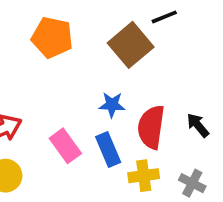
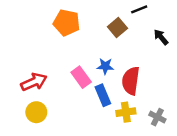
brown square: (131, 45) -> (117, 27), size x0.7
black arrow: (198, 125) -> (161, 37), moved
pink rectangle: (65, 146) -> (81, 77), moved

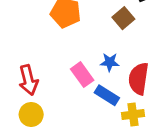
red arrow: (34, 82) -> (28, 80), turned 100
blue rectangle: (103, 95) -> (107, 95), turned -35

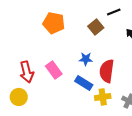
pink rectangle: (82, 75) -> (54, 70), moved
yellow circle: (31, 115) -> (19, 97), moved

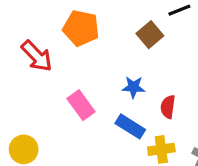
red semicircle: (107, 71) -> (168, 107), size x0.6
red arrow: (27, 72) -> (37, 56), moved, turned -30

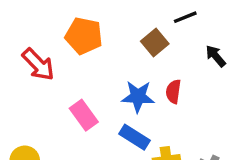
blue star: (133, 87) -> (138, 97), size x1.4
red semicircle: (168, 107) -> (173, 92), moved

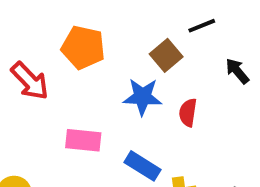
blue star: (138, 97) -> (142, 97), moved
pink rectangle: (84, 115) -> (83, 140), turned -48

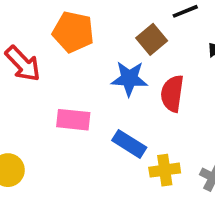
red semicircle: (188, 113) -> (172, 94), size x1.4

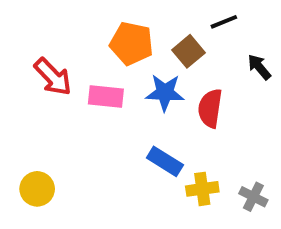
orange pentagon: (73, 32) -> (131, 43), moved
pink rectangle: (73, 120) -> (106, 97), moved

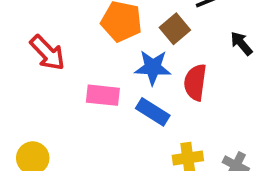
pink rectangle: (106, 97) -> (103, 95), moved
blue rectangle: (165, 161) -> (153, 112), moved

